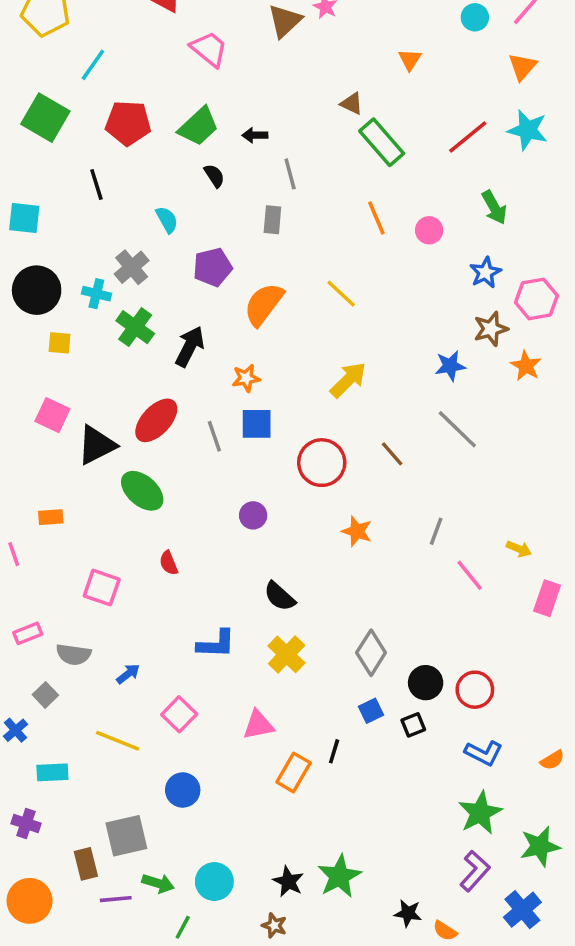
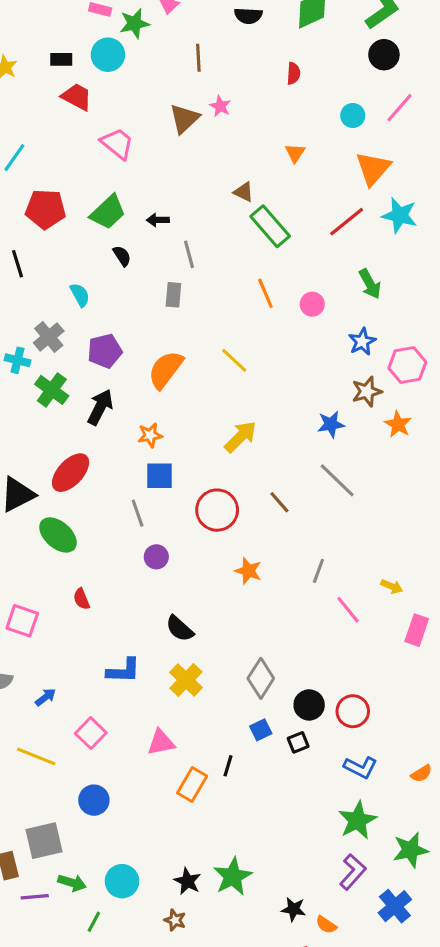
orange triangle: (522, 67) -> (373, 169), moved, size x1.4
purple pentagon: (213, 267) -> (105, 351), moved
gray line: (214, 436) -> (138, 513), moved

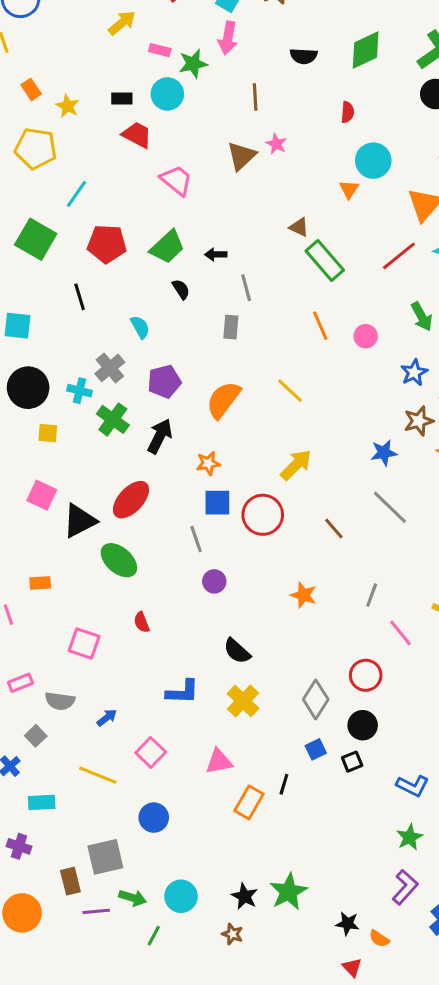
cyan circle: (353, 116) -> (373, 161), moved, size x1.5
red circle: (217, 510) -> (263, 515), moved
red circle: (353, 711) -> (366, 675), moved
green star: (357, 820) -> (410, 837), size x0.7

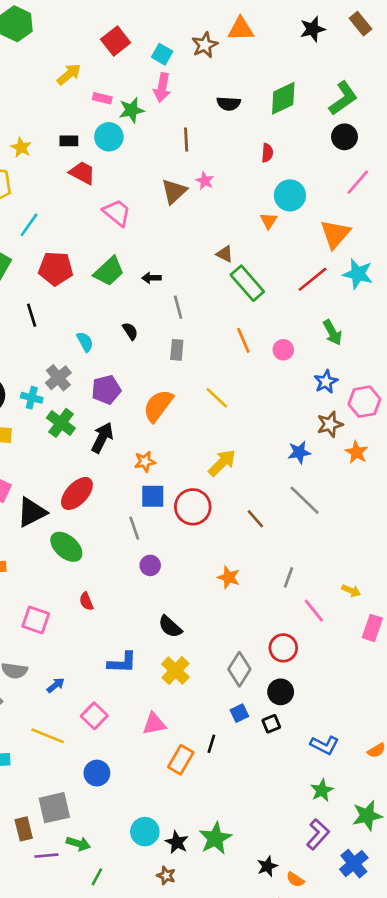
black semicircle: (181, 289) -> (130, 331), moved
gray rectangle: (231, 327) -> (177, 350), moved
cyan circle: (181, 896) -> (145, 832), moved
black star: (347, 924) -> (267, 866), turned -30

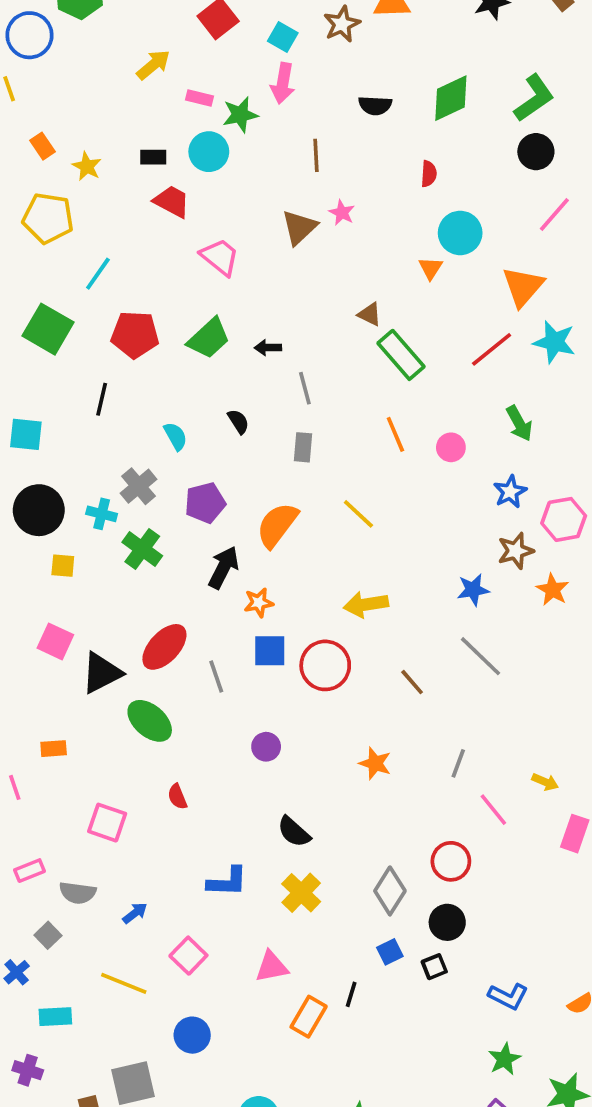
black line: (32, 315) -> (102, 399), turned 30
black arrow: (102, 438) -> (224, 567), moved
yellow arrow: (222, 463) -> (366, 604), turned -144
gray line: (134, 528) -> (216, 677), moved

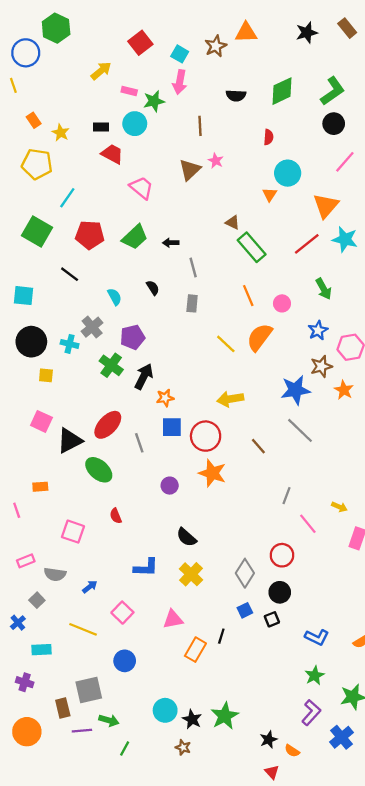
black line: (102, 399) -> (70, 274), turned -66
orange semicircle: (277, 525) -> (260, 337), moved
green cross: (142, 549) -> (111, 365), moved
blue star: (473, 590) -> (295, 390), size x1.5
orange star: (375, 763) -> (212, 473), moved, size x1.4

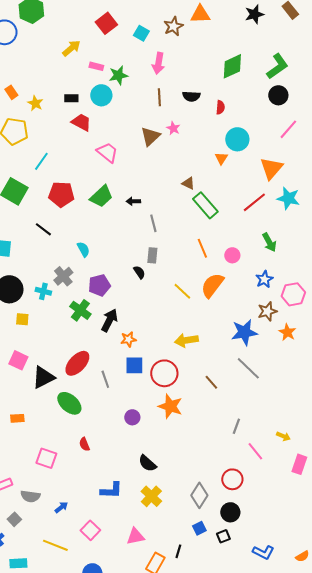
pink arrow: (180, 82) -> (158, 63), moved
black semicircle: (236, 96) -> (191, 96), moved
black semicircle: (153, 288) -> (139, 272), moved

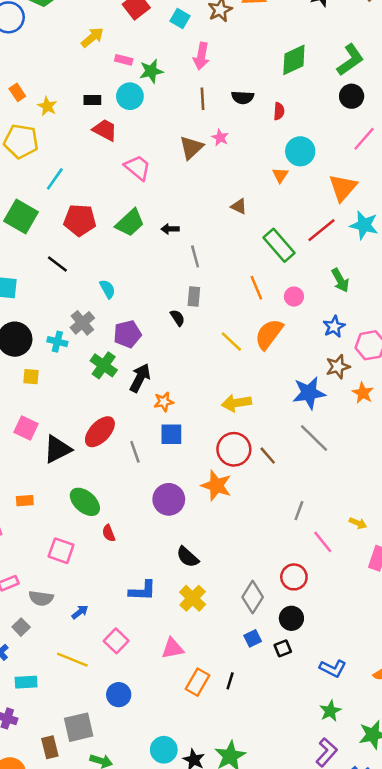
green rectangle: (205, 205) -> (279, 245), moved
red circle: (164, 373) -> (234, 449), moved
green ellipse: (69, 403) -> (85, 502), moved
purple circle: (132, 417) -> (169, 499), size x1.6
black line: (178, 551) -> (230, 681), moved

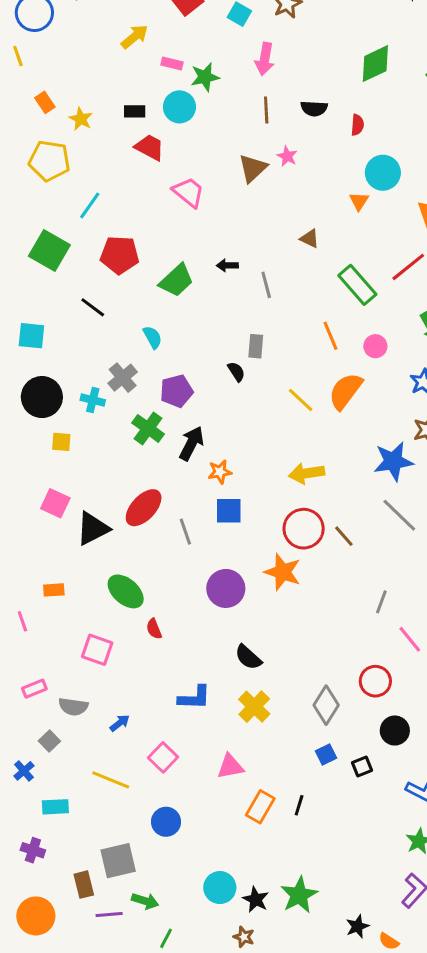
green trapezoid: (130, 223) -> (176, 280), moved
gray line: (195, 256) -> (266, 285), moved
black circle: (291, 618) -> (395, 731), moved

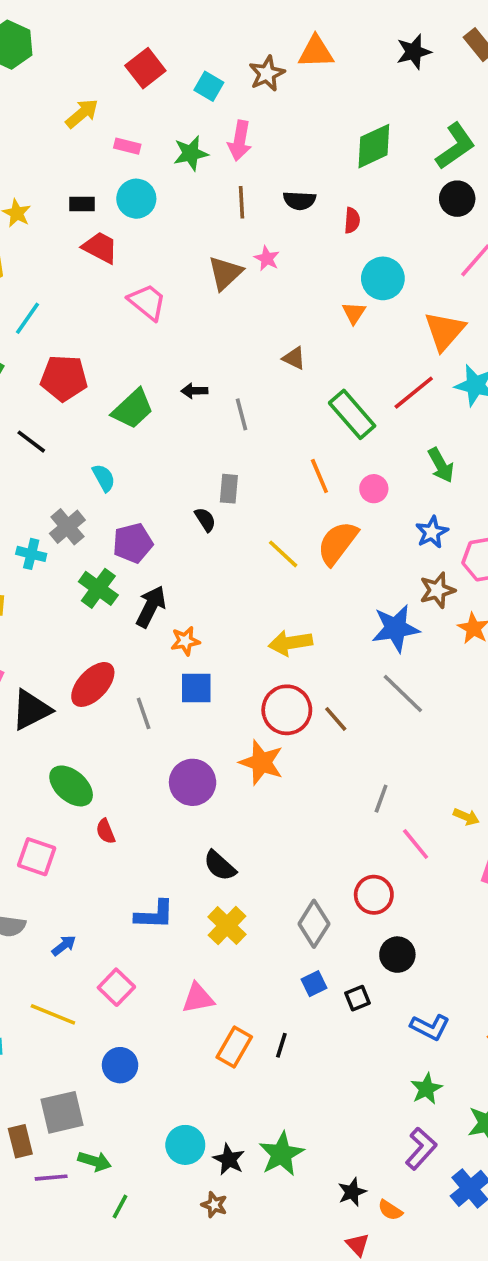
green star: (205, 77) -> (191, 153), moved

